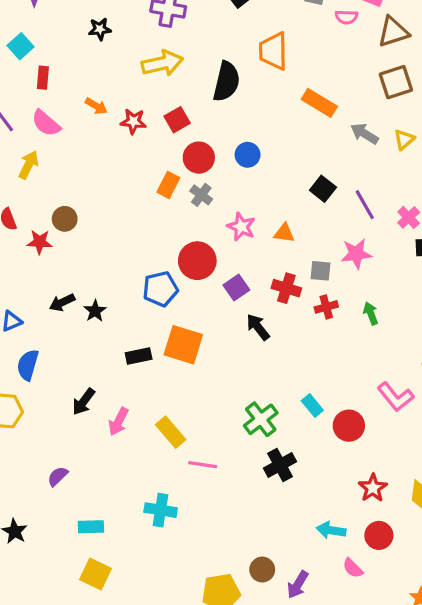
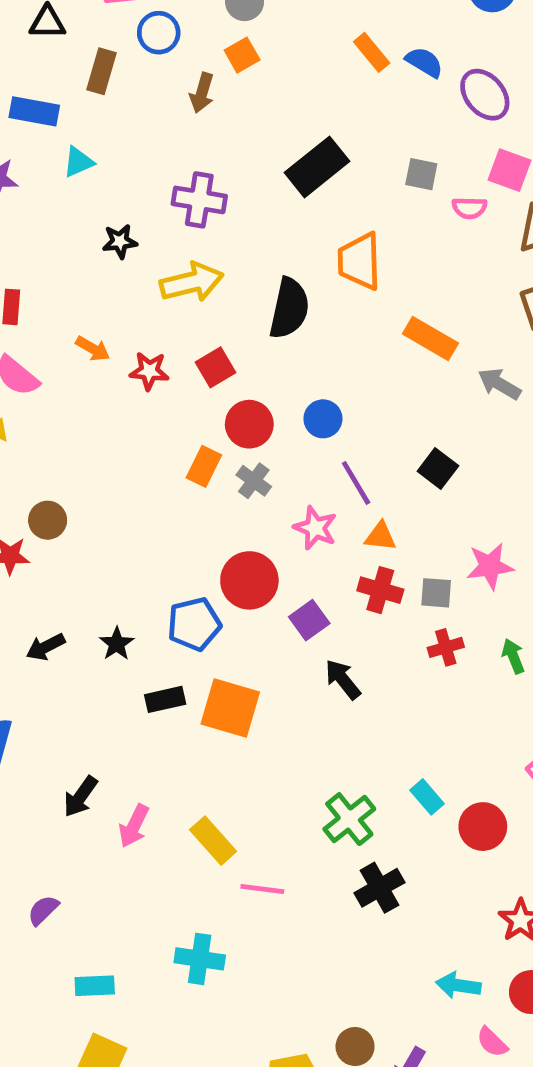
black star: (100, 29) -> (120, 241), moved
purple line: (365, 205) -> (356, 483), moved
red cross: (286, 288) -> (380, 590), moved
black star: (95, 311) -> (117, 644), moved
black rectangle: (139, 356) -> (165, 699), moved

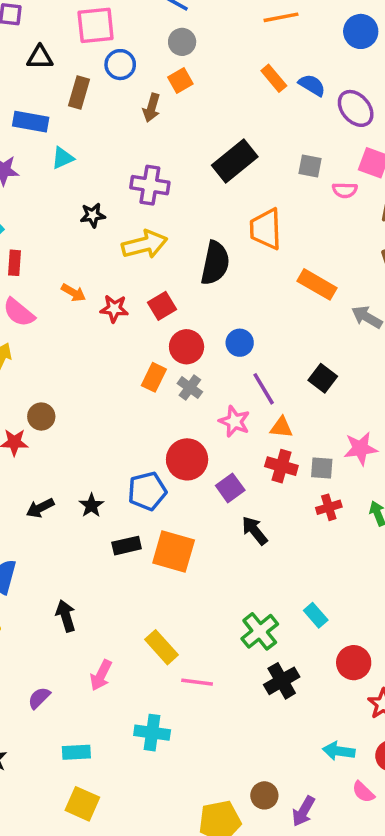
black arrow: (81, 797) -> (66, 616), turned 128
pink arrow: (134, 826) -> (101, 675), moved
red circle: (483, 827) -> (354, 663), moved

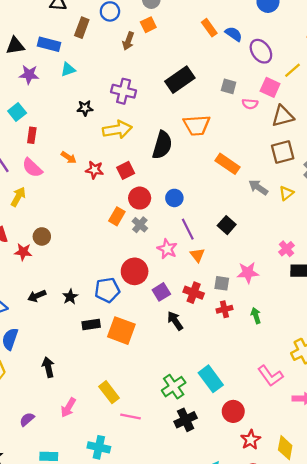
orange trapezoid: (266, 229) -> (197, 125), turned -96
orange triangle: (281, 427) -> (197, 255), turned 42
red cross: (281, 466) -> (194, 293), moved
cyan rectangle: (316, 615) -> (211, 379), size x1.6

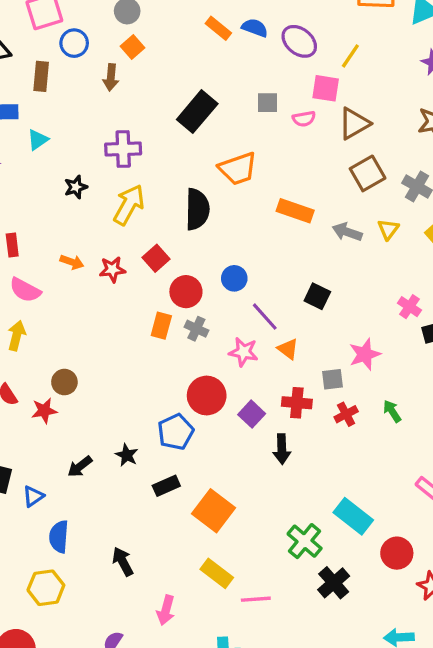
yellow arrow: (117, 130) -> (129, 205), turned -36
black arrow: (175, 321) -> (282, 449), turned -132
orange square: (121, 331) -> (214, 511), moved, turned 32

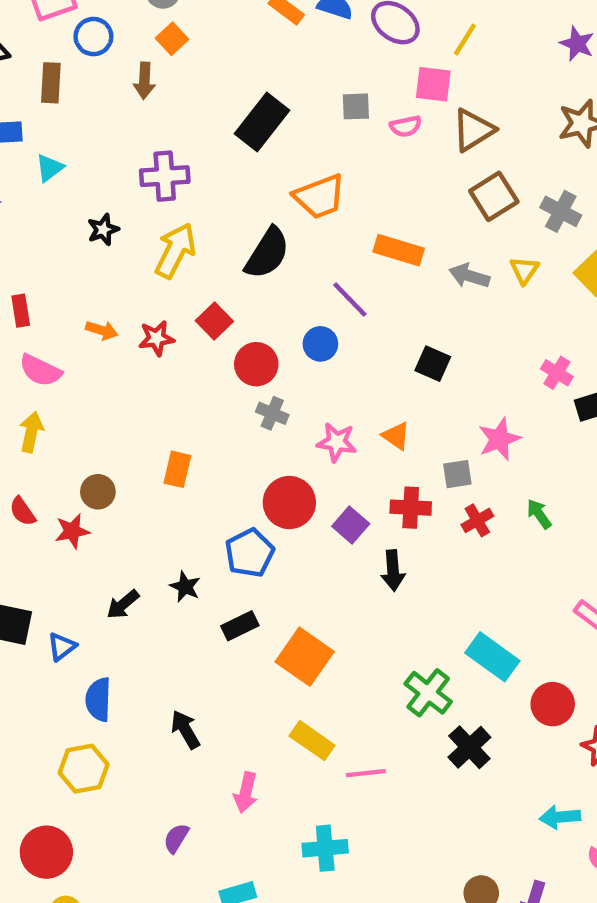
black semicircle: (197, 209) -> (267, 253), turned 33
purple line: (265, 317) -> (350, 299), moved
orange rectangle: (161, 326) -> (177, 469), moved

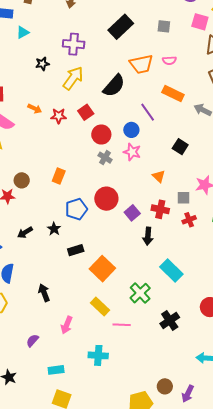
pink semicircle: (406, 126) -> (169, 60), moved
pink star: (337, 442) -> (132, 152), moved
blue pentagon: (250, 553) -> (76, 209), moved
cyan rectangle: (492, 657) -> (171, 270), moved
green cross: (428, 693) -> (140, 293), moved

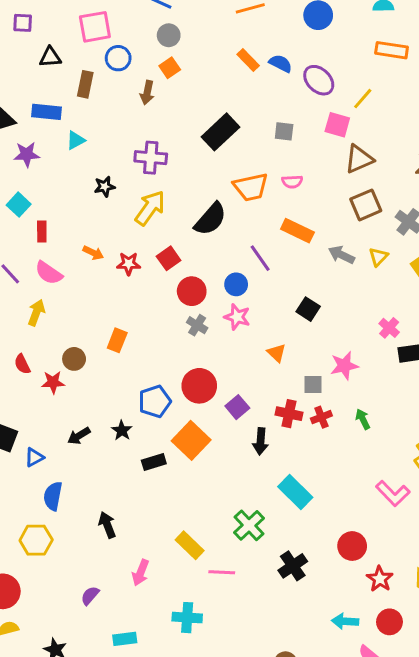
orange rectangle: (59, 176) -> (117, 340), moved
red cross: (160, 209) -> (289, 414), moved
orange square: (102, 269) -> (191, 440), moved

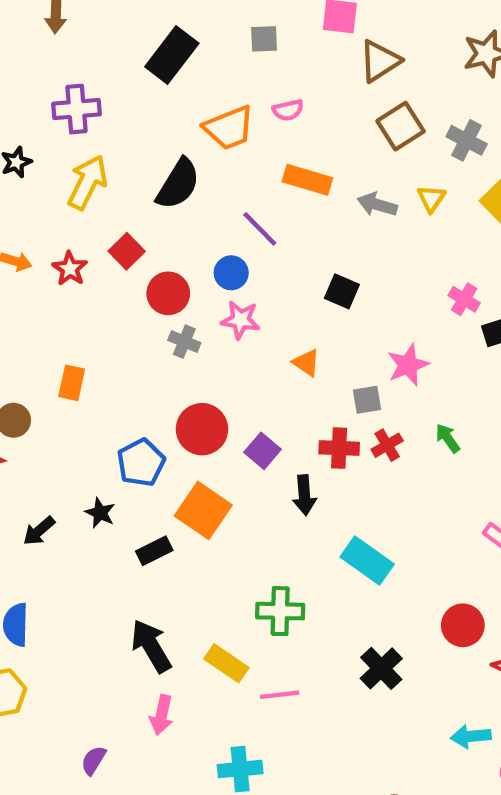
red star: (129, 264) -> (70, 269), turned -30
black arrow: (107, 525) -> (151, 646), moved, size x1.4
green cross: (249, 525) -> (280, 611), moved, turned -36

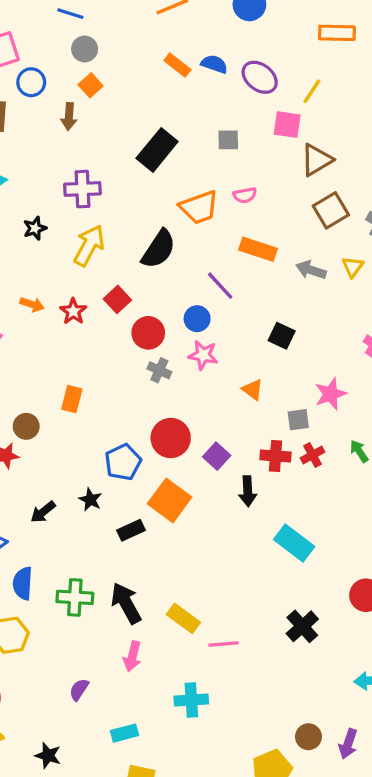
green cross: (280, 611) -> (75, 597), moved

